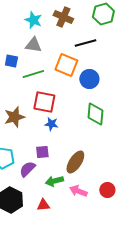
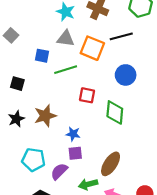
orange square: (66, 65) -> (92, 48), moved
red square: (44, 102) -> (87, 95), moved, size x0.7
green diamond: (95, 114) -> (115, 112), moved
blue star: (51, 124) -> (73, 134), moved

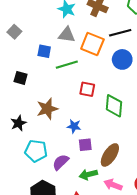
blue circle: (126, 75) -> (122, 59), moved
black star: (16, 119) -> (18, 123), moved
purple square: (75, 153) -> (85, 145), moved

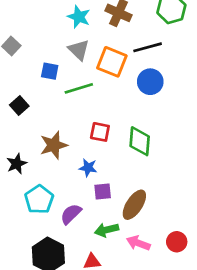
gray triangle: (67, 35) -> (79, 50), turned 36
black square: (21, 78) -> (19, 105), turned 32
red square: (87, 89) -> (100, 132), moved
cyan pentagon: (36, 151) -> (39, 199), turned 30

